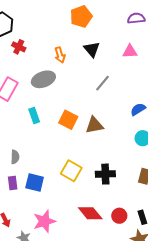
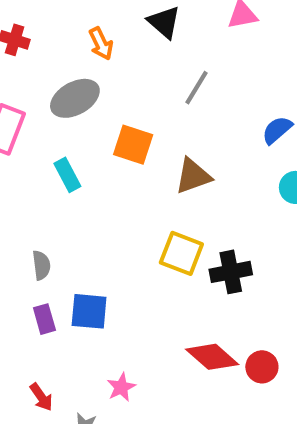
orange square: (68, 120) -> (133, 145), moved
yellow square: (71, 171) -> (181, 253), moved
red circle: (119, 216) -> (262, 367), moved
pink star: (44, 221) -> (121, 387), size x0.6

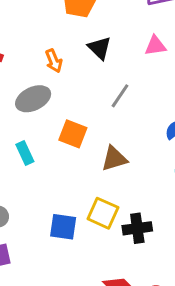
blue square: (89, 311) -> (63, 227), moved

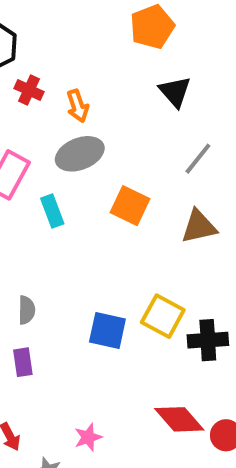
orange arrow: (54, 61) -> (78, 106), moved
cyan rectangle: (25, 153) -> (52, 211), moved
brown triangle: (114, 159) -> (199, 227), moved

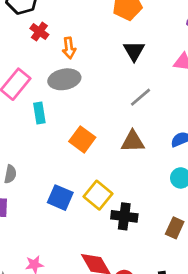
orange square: (130, 206) -> (82, 139), moved

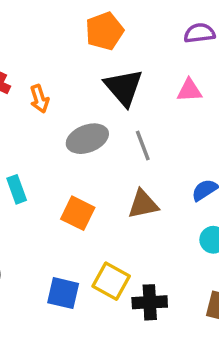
black triangle: (134, 51) -> (124, 87), size x1.4
gray ellipse: (64, 79) -> (87, 139), moved
gray line: (141, 97) -> (143, 145), turned -60

